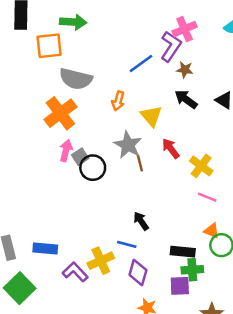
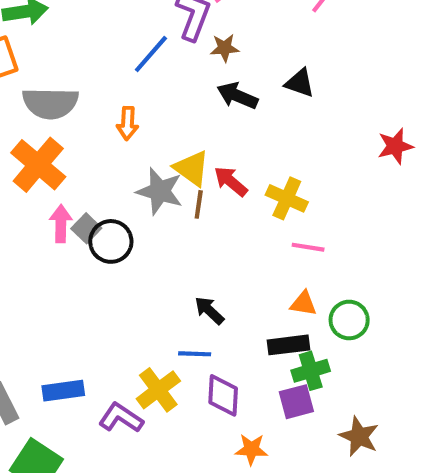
yellow triangle: (151, 116) -> (192, 168), moved
brown line: (140, 163) -> (199, 204), moved, turned 35
orange triangle: (212, 231) -> (303, 304), moved

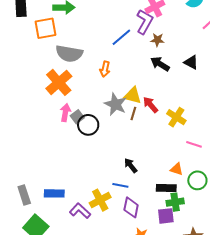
yellow triangle: (192, 168) -> (133, 95), turned -30
pink line: (308, 247) -> (194, 144), moved

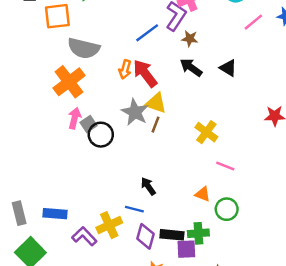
red arrow: (150, 105) -> (145, 73), moved, size x1.4
black rectangle: (166, 188) -> (172, 235), moved

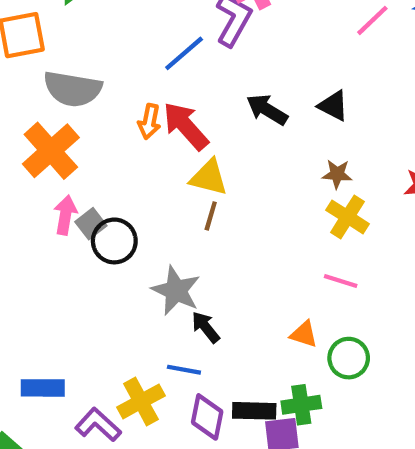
brown star: (190, 39) -> (337, 174), moved
gray star: (135, 112) -> (176, 291), moved
yellow cross: (206, 132) -> (347, 217), moved

